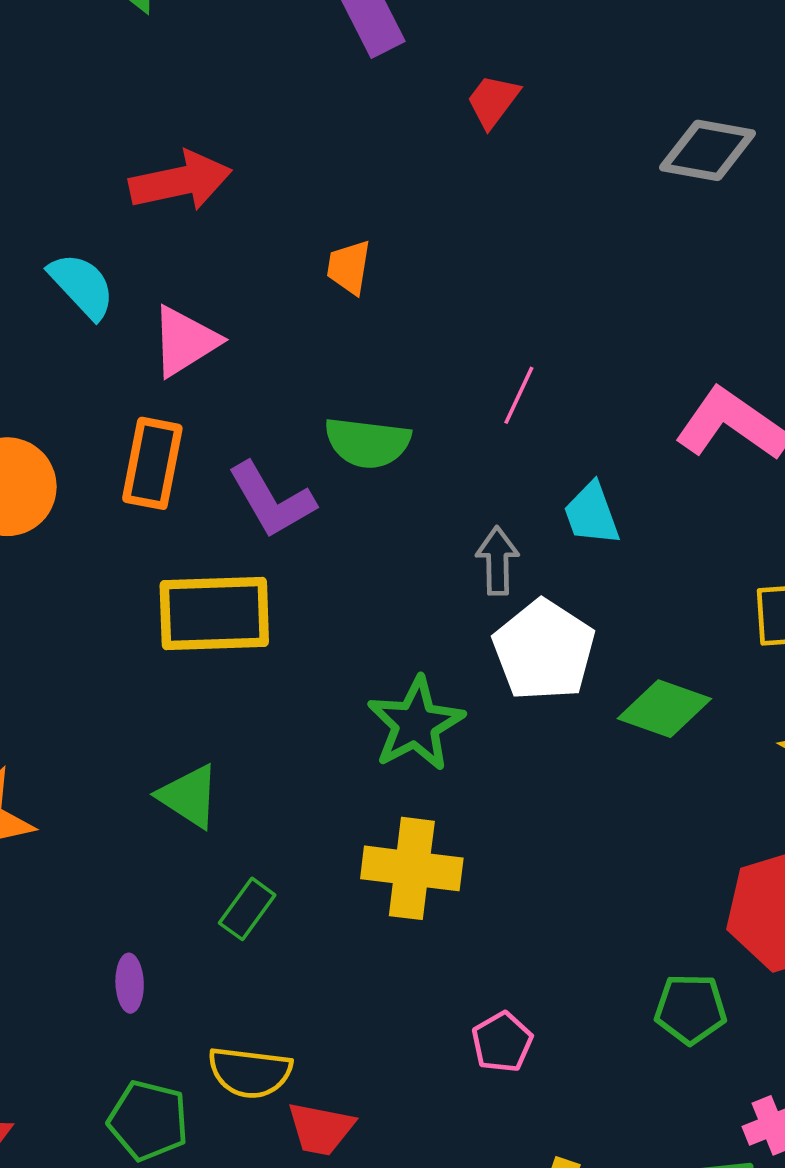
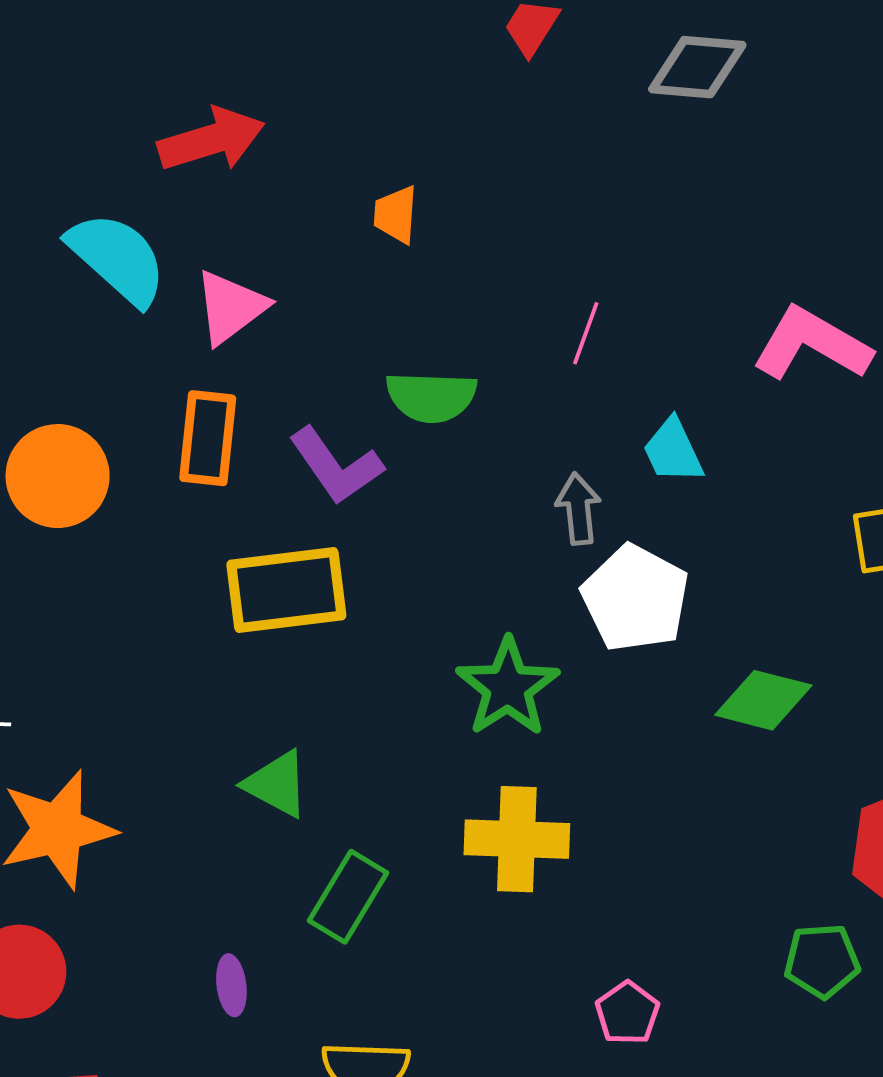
gray diamond: (708, 150) -> (697, 67), moved
cyan semicircle: (82, 286) -> (117, 258), size x1.4
green diamond: (664, 709) -> (763, 700), moved
green rectangle: (247, 909) -> (348, 897), size x1.4

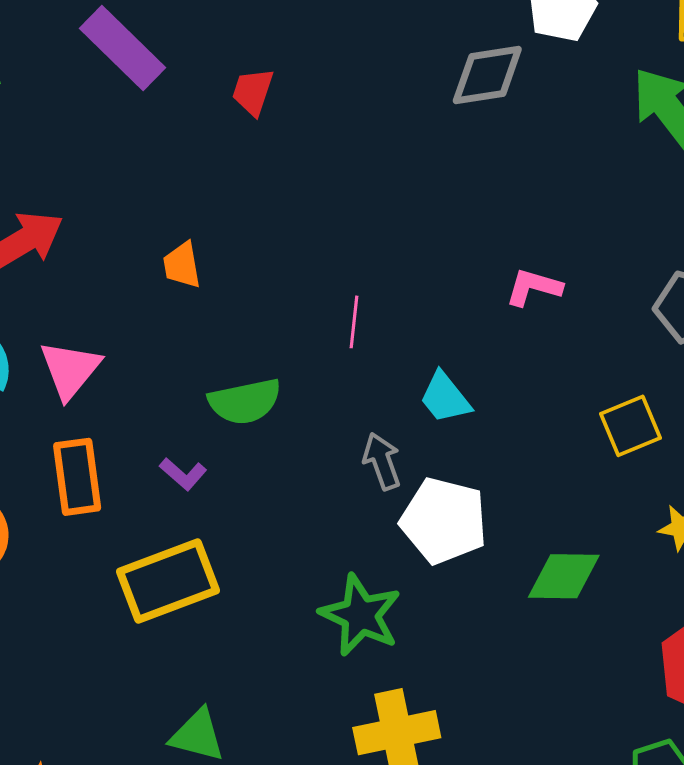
gray diamond: (697, 67) -> (487, 75), moved
pink L-shape: (812, 344) -> (534, 287), size x0.6
purple L-shape: (336, 466) -> (183, 474), size x0.6

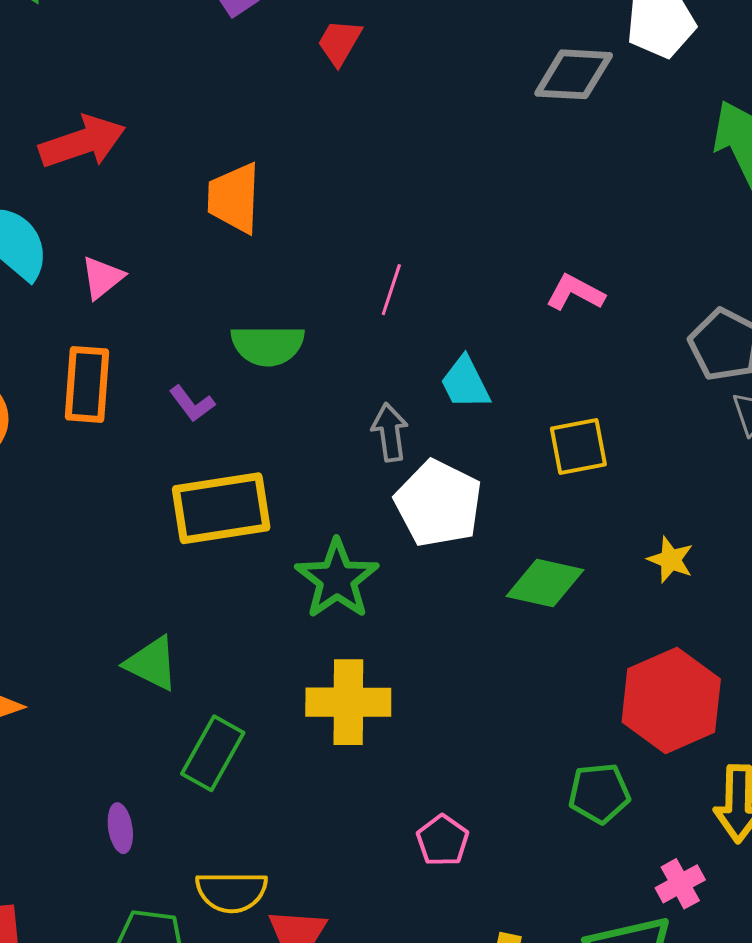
orange trapezoid: (182, 265) -> (234, 198), size x1.5
pink triangle: (70, 369) -> (102, 277), size x0.7
yellow square: (630, 426) -> (578, 447), moved
yellow rectangle: (168, 581) -> (221, 508), moved

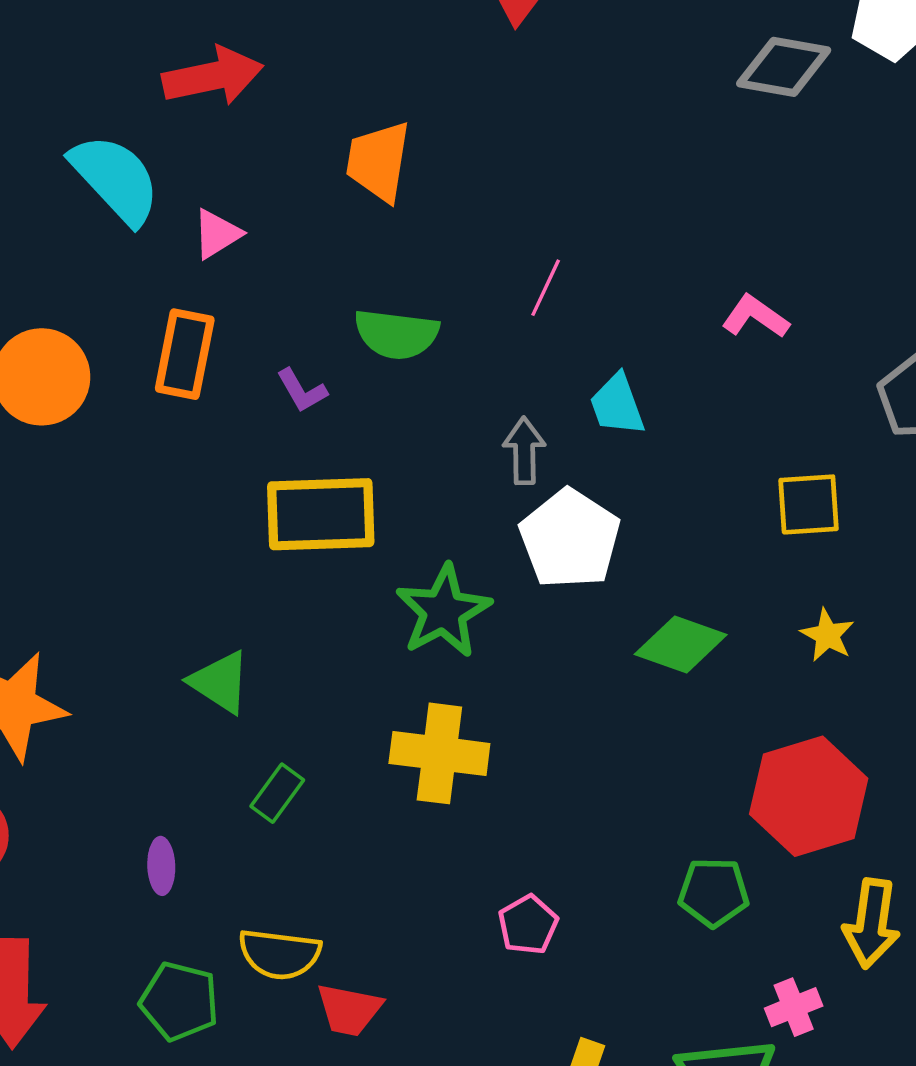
yellow square: (578, 447) -> (809, 504), moved
green rectangle: (213, 753) -> (277, 793), size x0.7

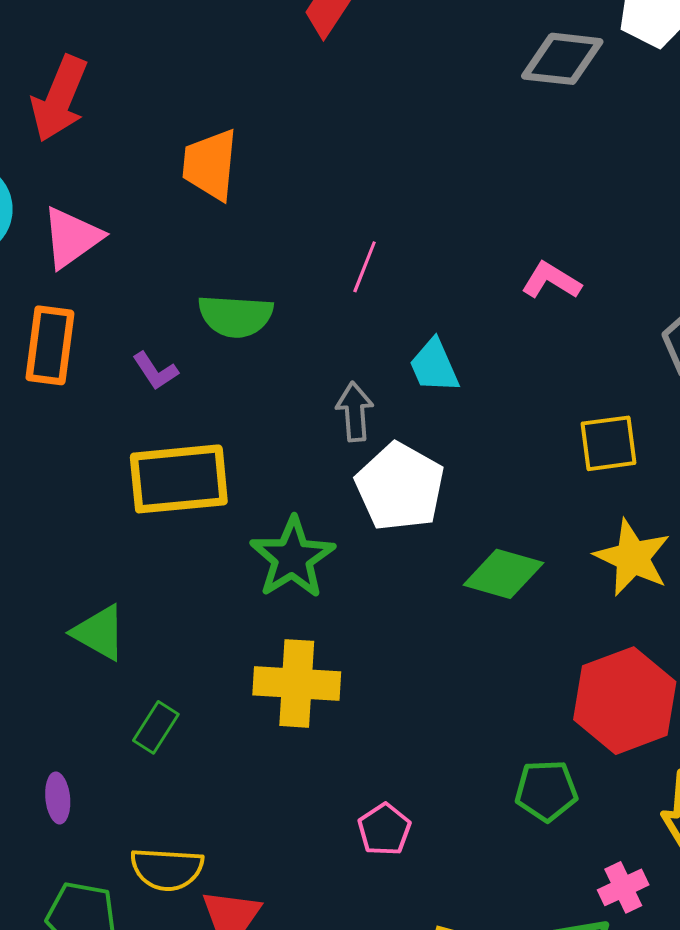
red arrow: (213, 76) -> (59, 99), turned 128
pink triangle: (217, 234) -> (72, 238), size x1.4
yellow star: (827, 635) -> (632, 558), size x1.6

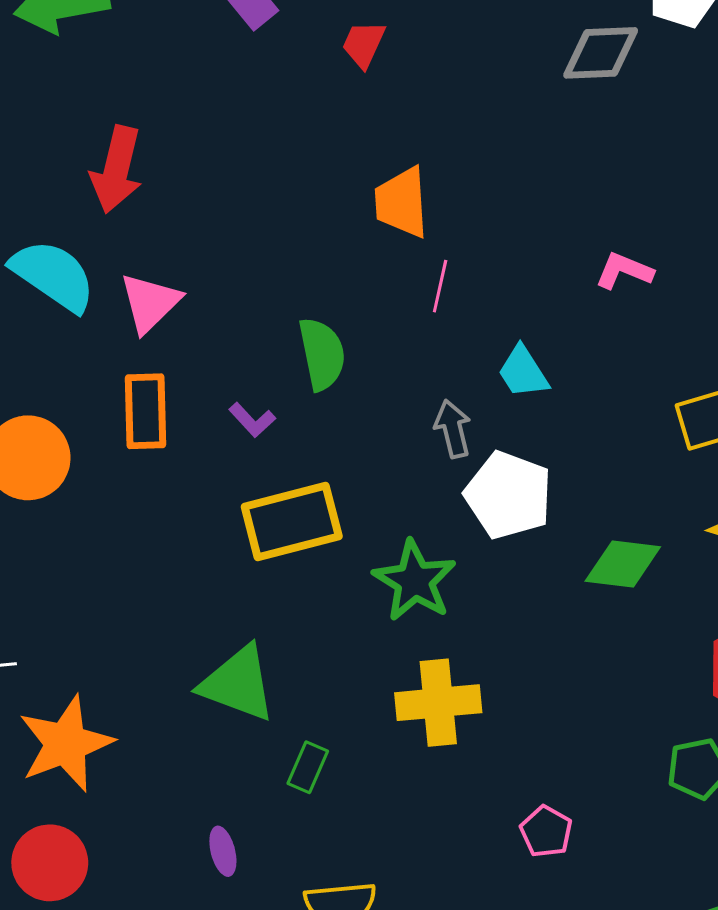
orange trapezoid: (210, 165) -> (402, 203), moved
green semicircle: (236, 316) -> (322, 354), turned -96
green triangle: (99, 633) -> (238, 684), size x1.4

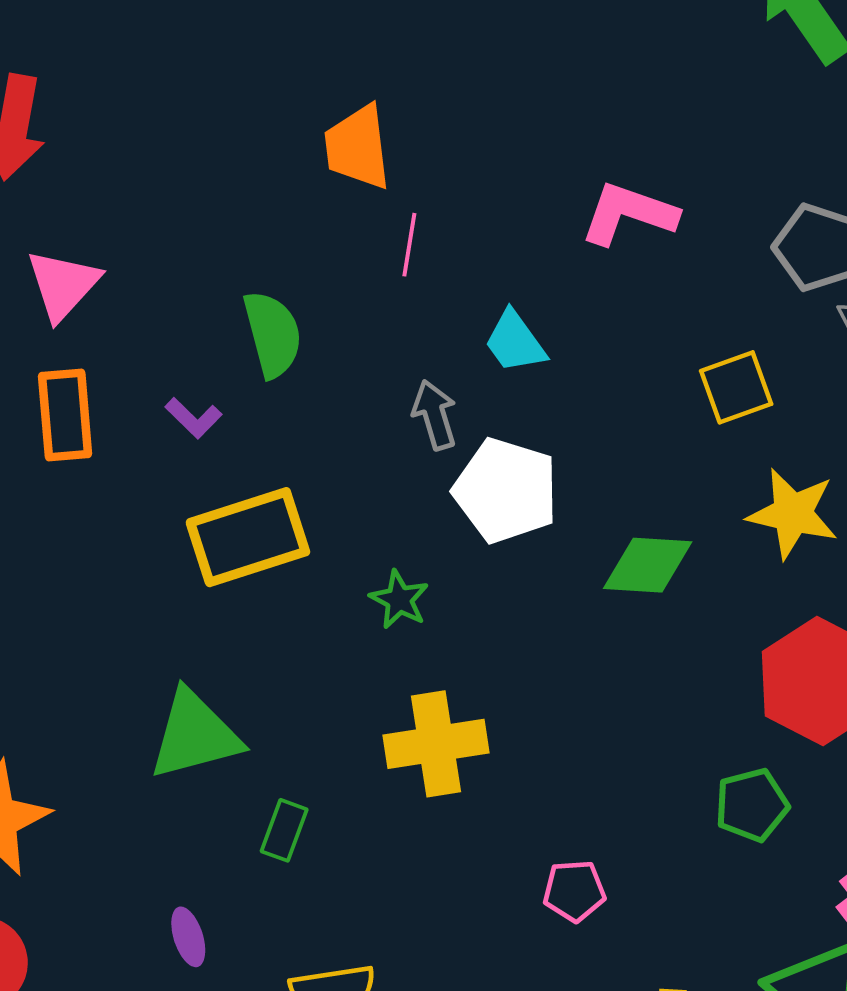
pink L-shape: (624, 271) -> (629, 214), size x1.4
green star: (415, 581) -> (399, 600), size x0.6
green triangle: (238, 684) -> (195, 735), turned -32
pink pentagon: (546, 831) -> (574, 891), turned -30

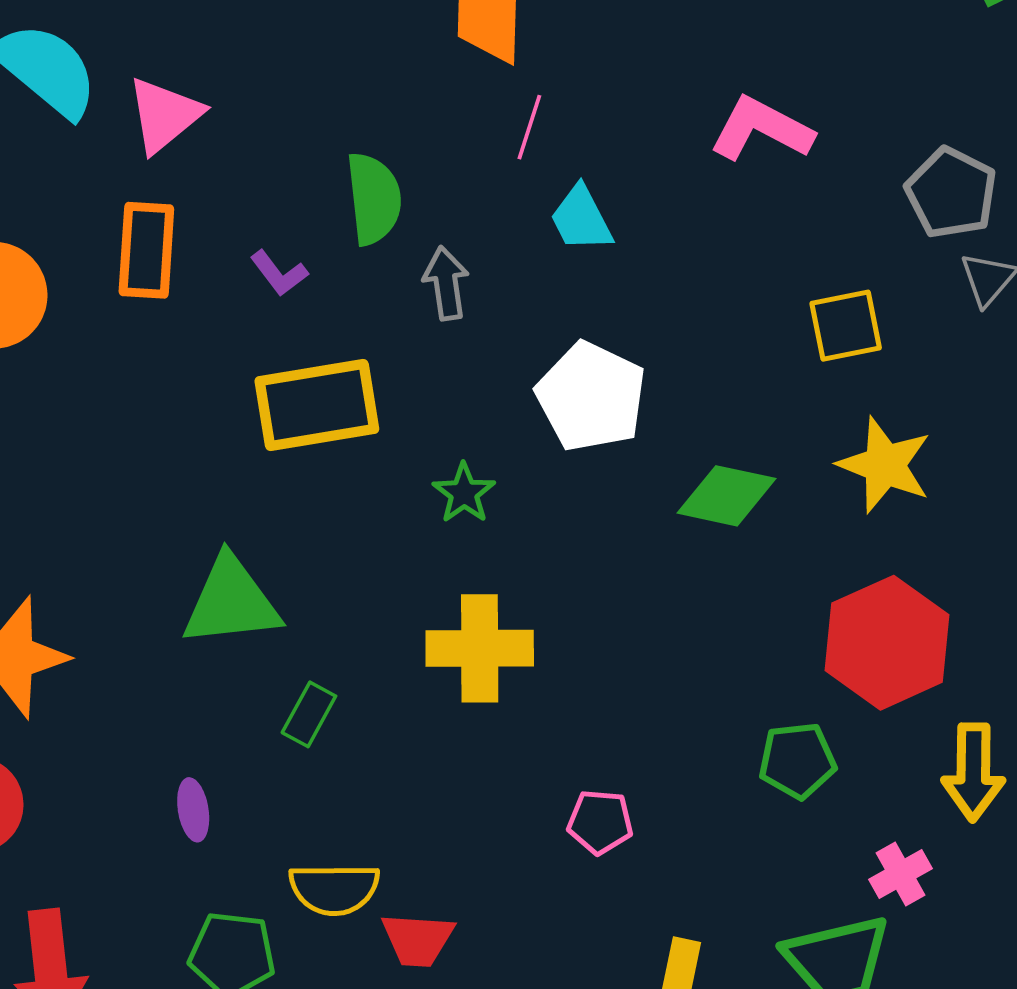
cyan trapezoid: (515, 342) -> (581, 219), moved
gray arrow: (435, 415) -> (446, 283), moved

